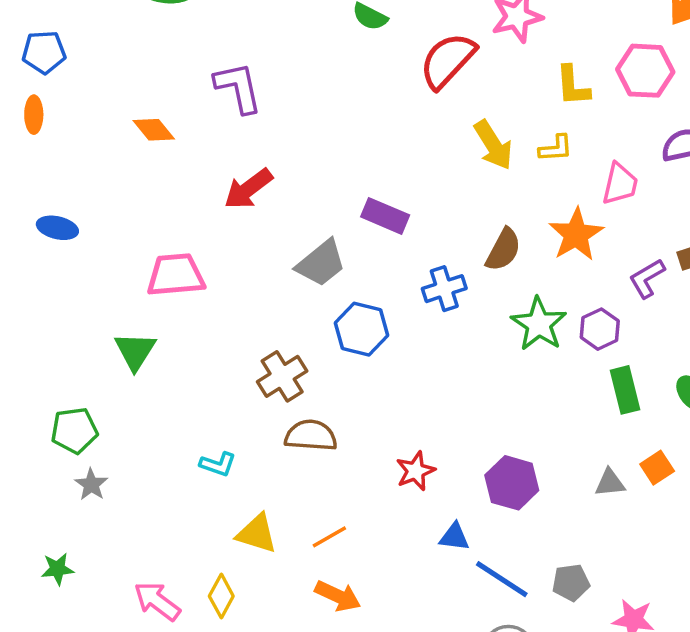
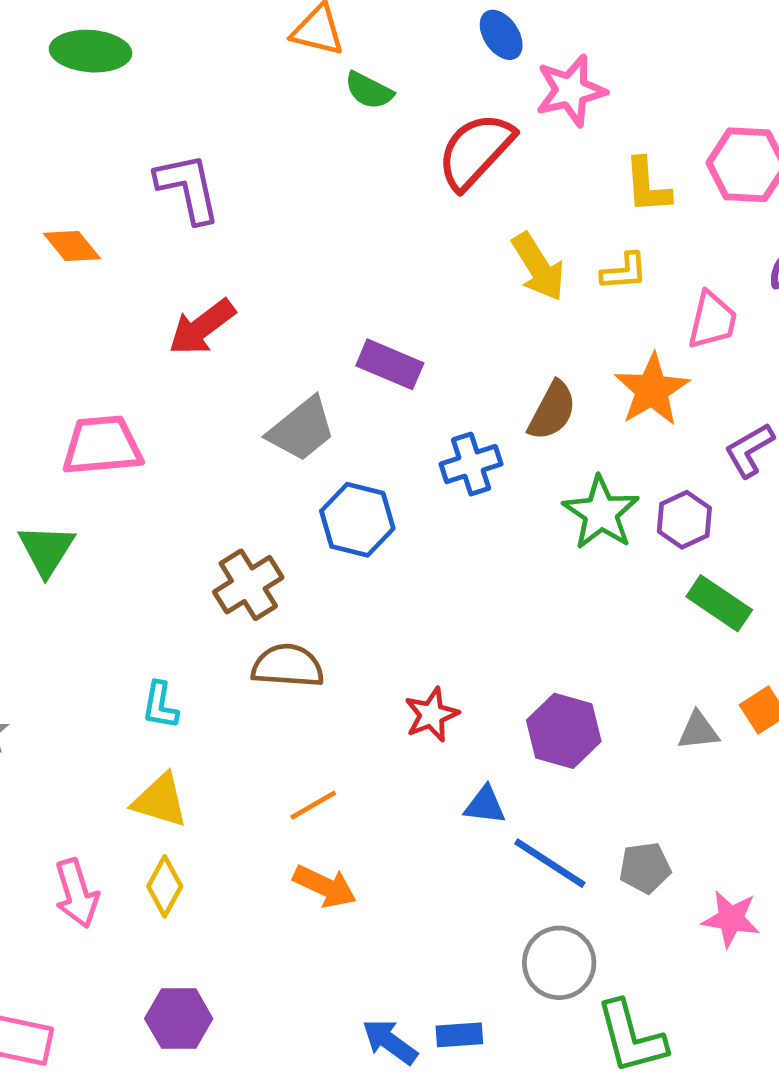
green rectangle: (625, 390) -> (719, 603), turned -42
cyan L-shape: (218, 464) -> (160, 705), turned 81
yellow triangle: (257, 534) -> (160, 800), moved
pink arrow: (157, 601) -> (77, 893), turned -144

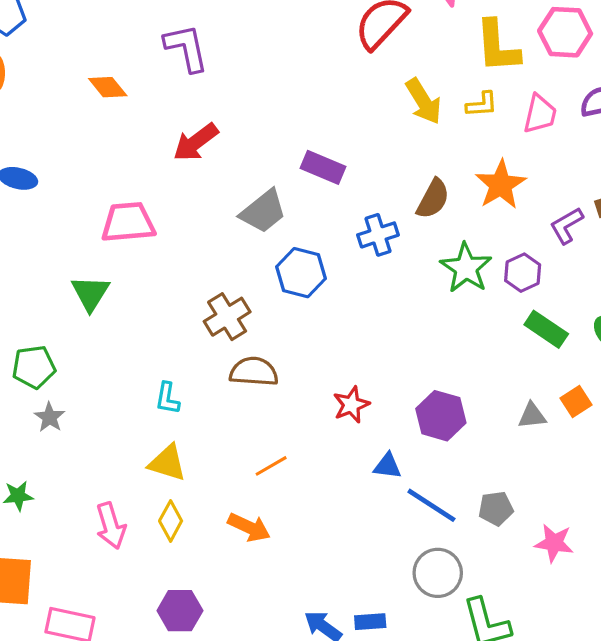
yellow L-shape: (647, 186) -> (497, 46), size x1.4
pink trapezoid: (712, 320) -> (540, 114), moved
orange arrow: (325, 886) -> (249, 527), moved

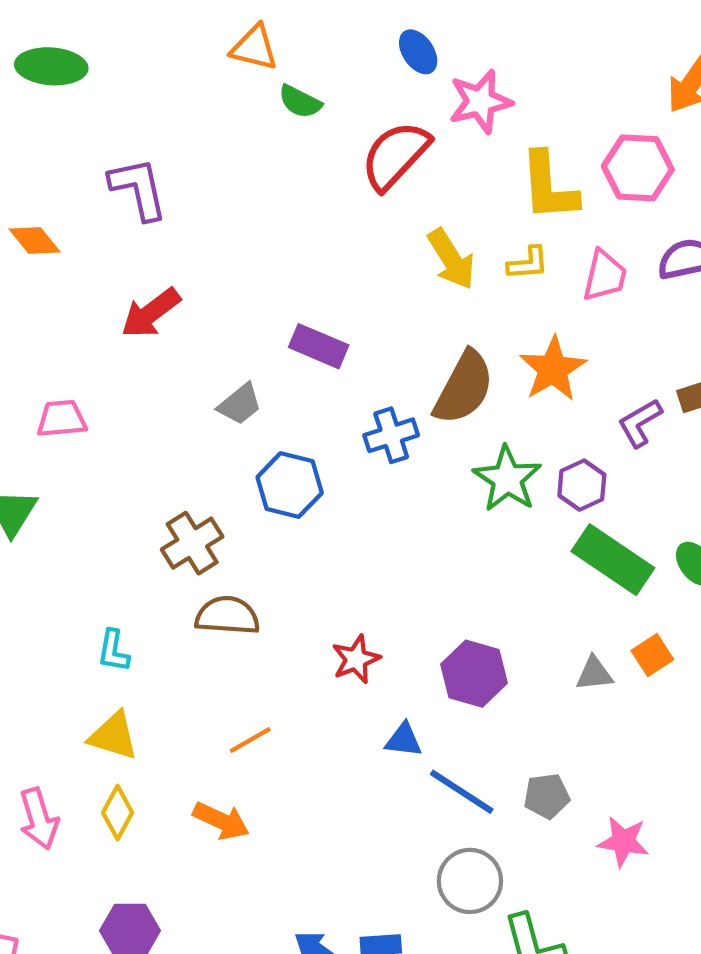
brown semicircle: (433, 199) -> (464, 388), size x1.4
gray trapezoid: (263, 211) -> (240, 404), size x0.7
pink trapezoid: (128, 222) -> (62, 419), size x0.7
green rectangle: (546, 329) -> (613, 560), size x1.4

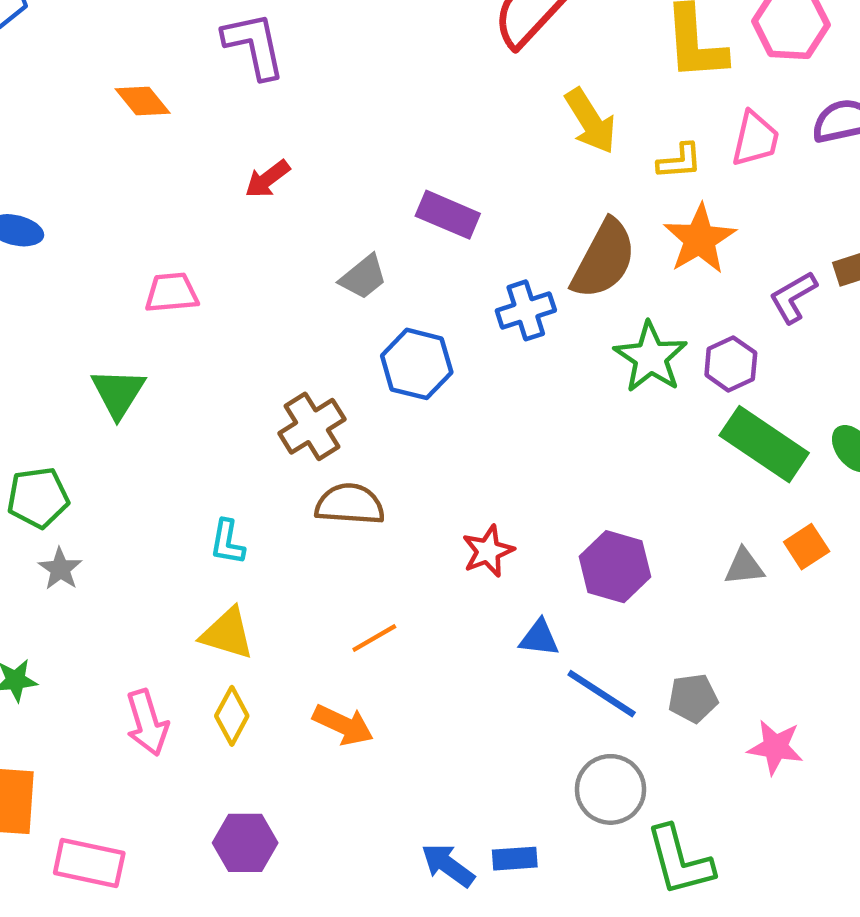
yellow L-shape: (528, 263) -> (680, 161), moved
red arrow: (151, 313) -> (267, 179), size x0.7

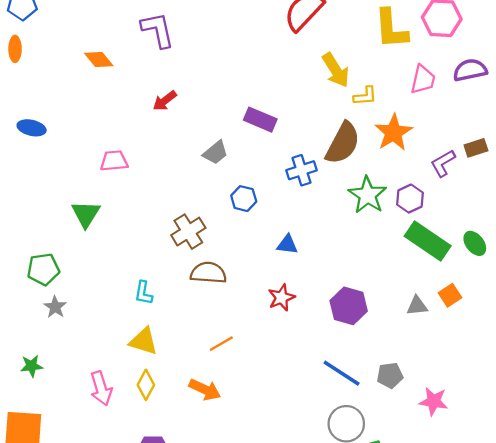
yellow L-shape: (680, 161) -> (365, 96), moved
blue hexagon: (417, 364) -> (244, 199), size x0.7
blue triangle: (539, 638) -> (287, 245), moved

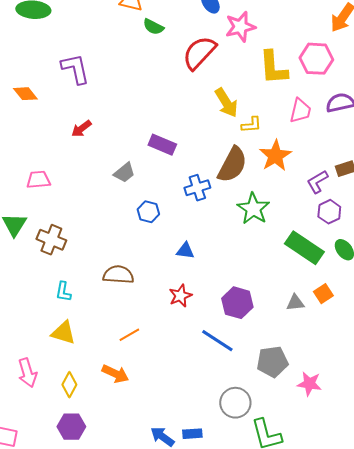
purple hexagon: (410, 199) -> (329, 212), moved
brown cross: (188, 232) -> (51, 240), moved, turned -36
blue line: (342, 373) -> (217, 341), moved
gray pentagon: (390, 375) -> (272, 362), size x1.4
yellow diamond: (146, 385) -> (69, 385), moved

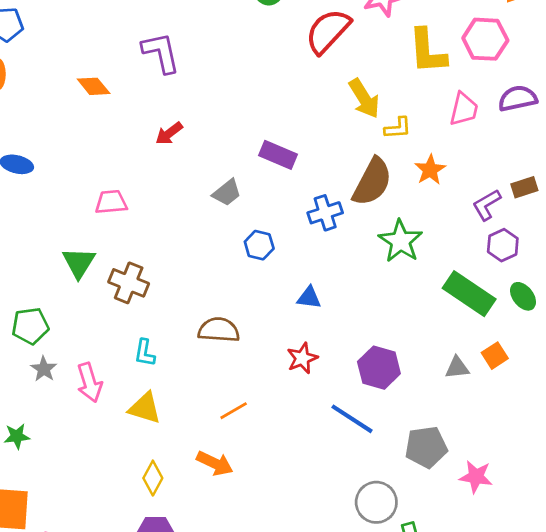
orange star: (275, 156) -> (430, 170), size x0.7
pink arrow: (27, 373) -> (90, 382), moved

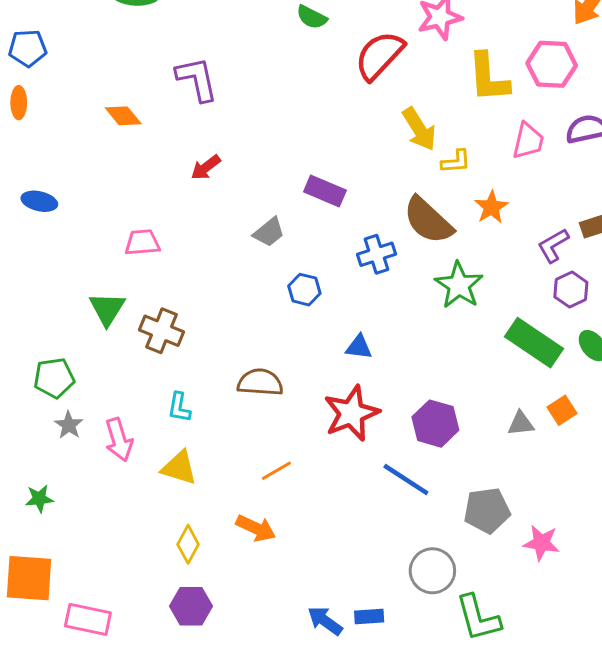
brown semicircle: (372, 182) -> (428, 220), turned 105
red star: (302, 358) -> (351, 413), size x1.6

